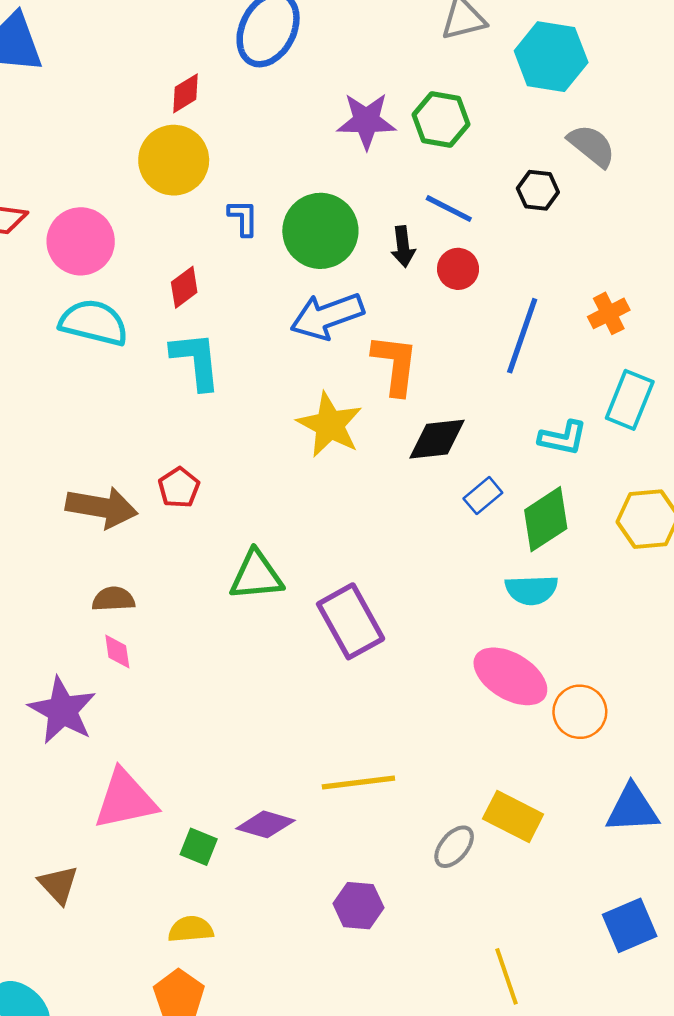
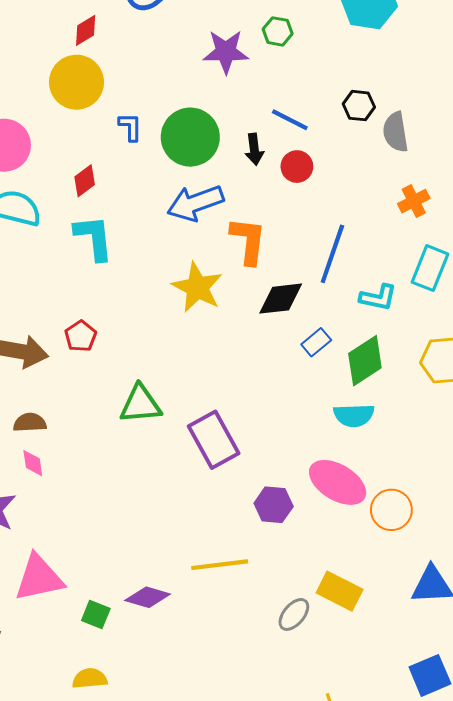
green hexagon: (441, 119) -> (278, 31), moved, size x0.7
gray semicircle: (592, 146) -> (395, 132), moved, turned -138
blue line: (522, 336) -> (332, 254), moved
purple hexagon: (358, 906) -> (274, 505), moved

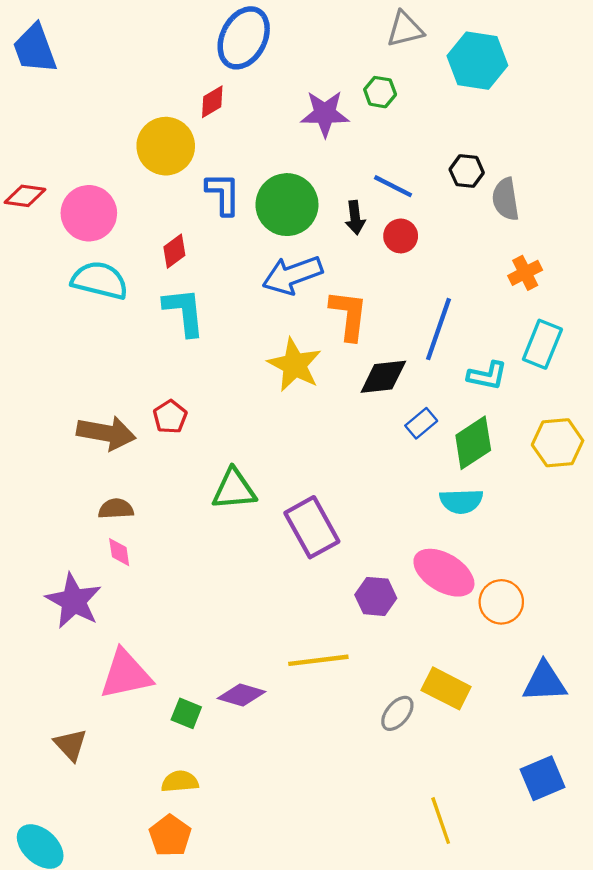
red diamond: (86, 30) -> (212, 102), moved
blue L-shape: (130, 127) -> (223, 194), size x1.4

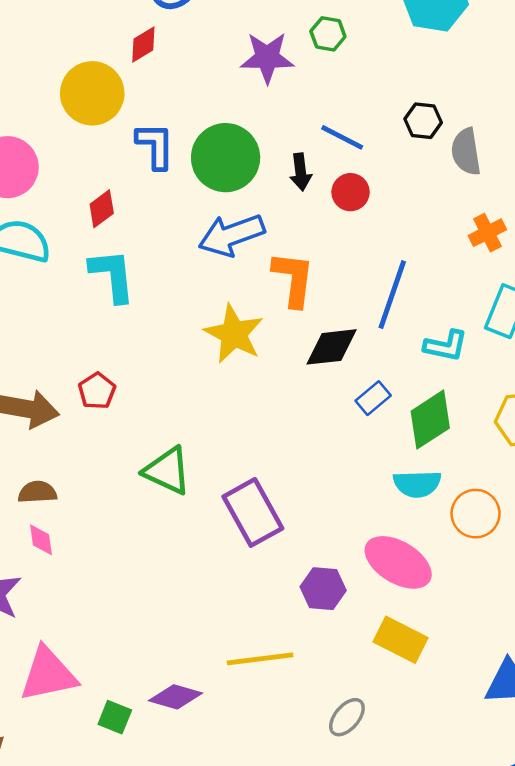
green triangle: (234, 489) -> (167, 471), turned 30
orange circle: (501, 602) -> (476, 514), moved
yellow rectangle: (446, 688) -> (401, 640), moved

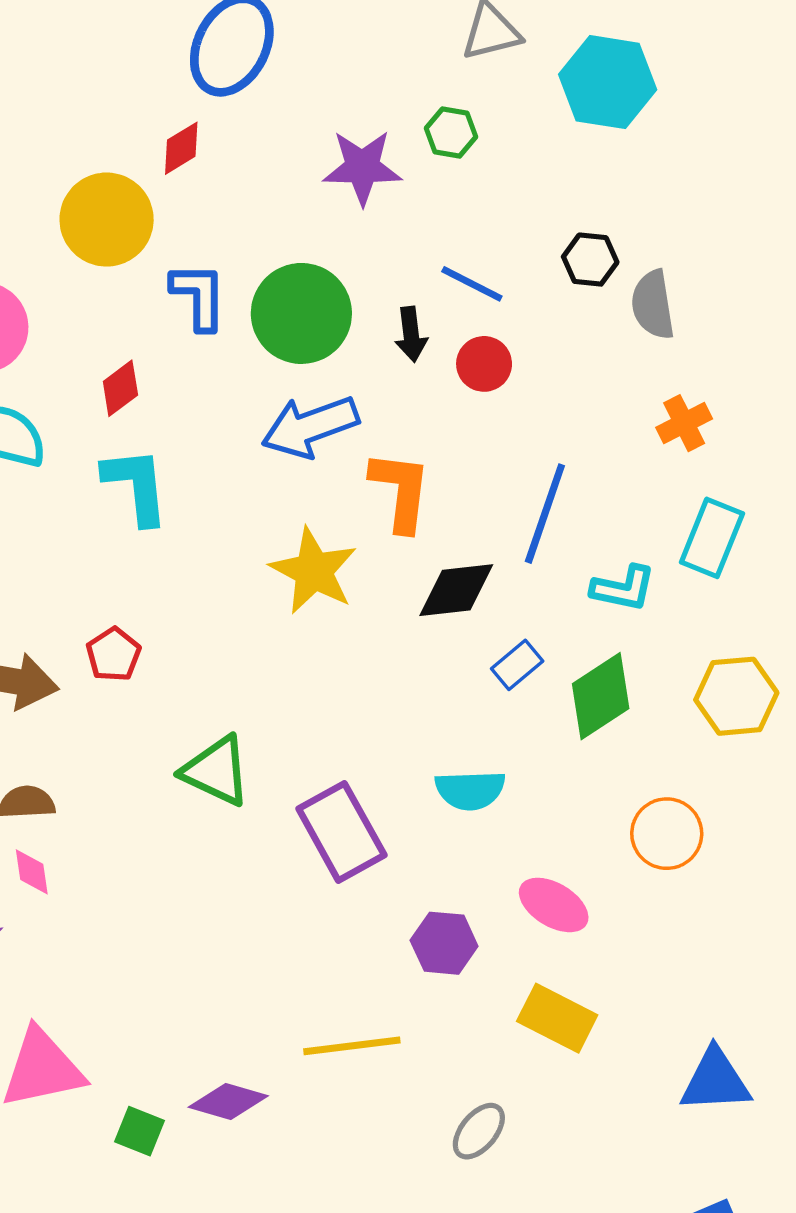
cyan semicircle: (417, 484) -> (470, 790), moved
pink ellipse: (398, 562) -> (554, 905), size x0.7

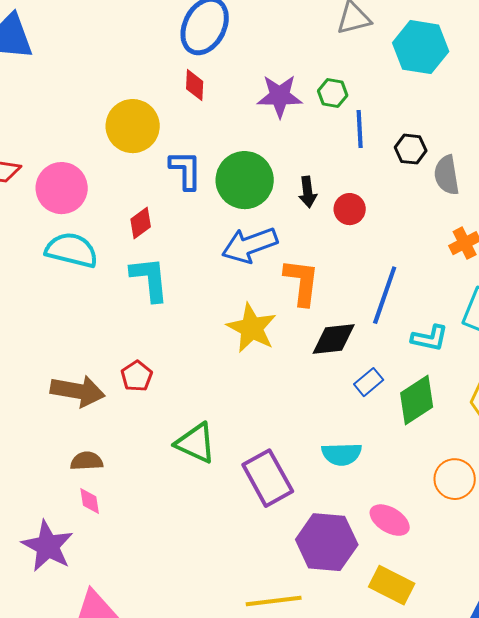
green hexagon: (451, 133) -> (333, 93), moved
red diamond: (181, 148) -> (195, 85), moved, turned -56
blue line: (472, 284) -> (360, 129), moved, turned 60
purple hexagon: (444, 943) -> (327, 542), size x1.6

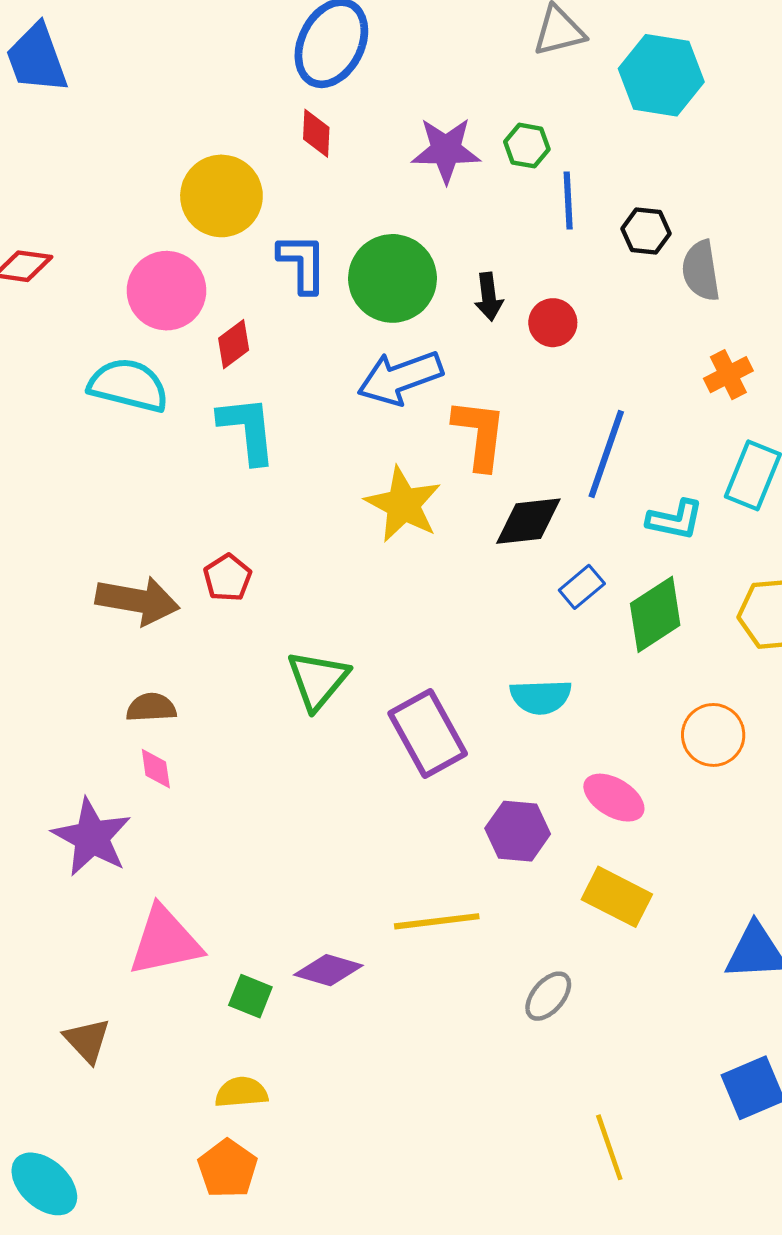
pink circle: (62, 188) -> (167, 291), moved
green triangle: (196, 443) -> (318, 680), turned 45
purple hexagon: (327, 542) -> (518, 831), size x0.7

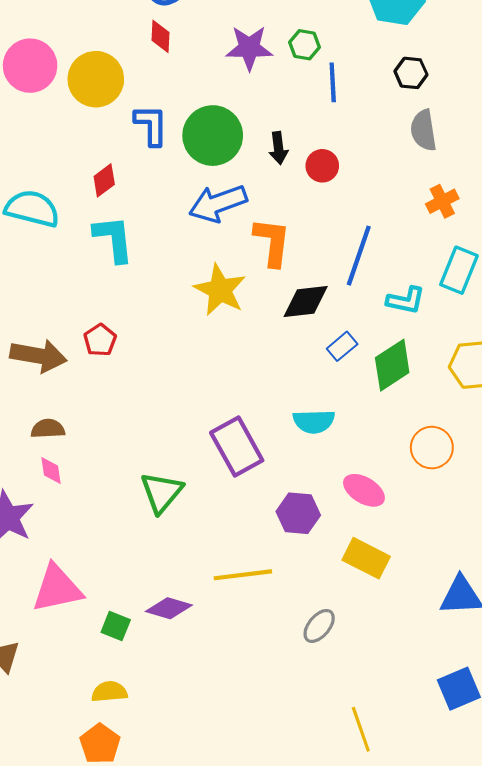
black hexagon: (646, 231) -> (411, 73), moved
pink circle: (167, 291) -> (30, 66), moved
green triangle: (318, 680) -> (162, 492), moved

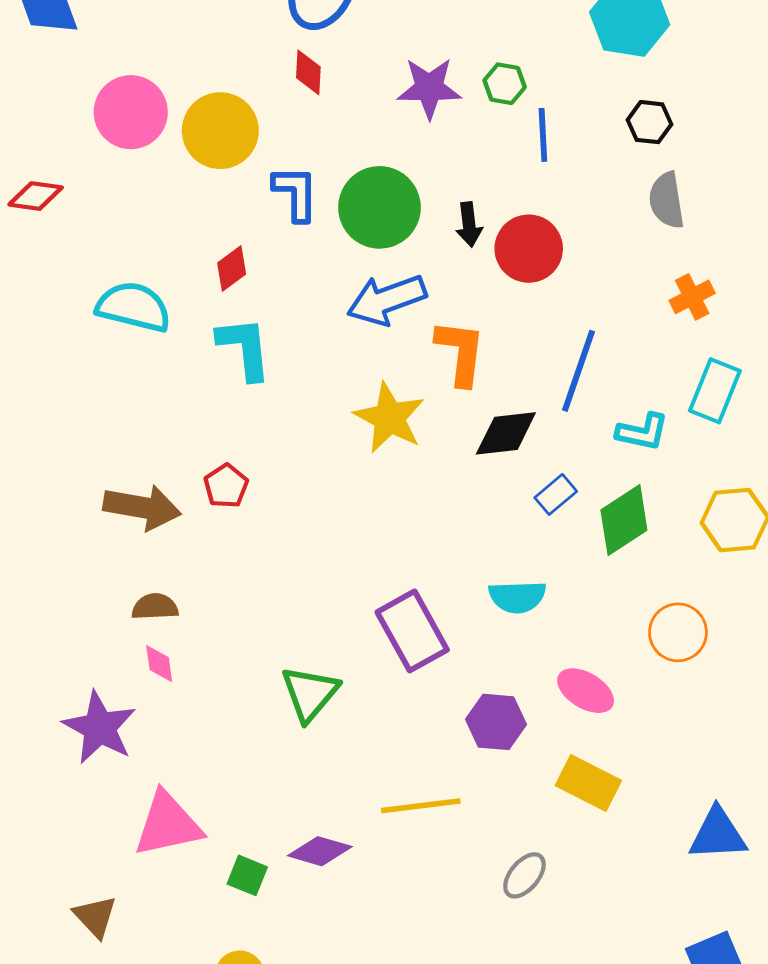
red circle: (322, 166) -> (529, 249), size x1.5

